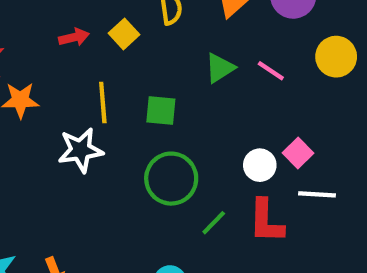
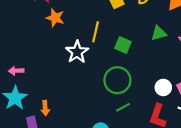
white star: (81, 150) -> (77, 52), turned 30
green line: (214, 223) -> (123, 107), moved

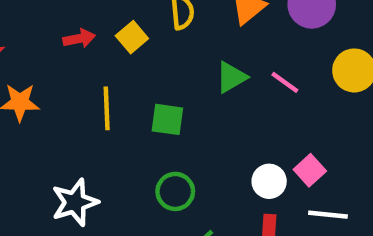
white star: (77, 52) -> (75, 202), moved, turned 30
green circle: (117, 80) -> (175, 191), size x0.7

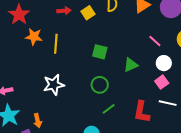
green triangle: (231, 77) -> (131, 65), moved
yellow line: (107, 108) -> (56, 44), moved
white circle: (269, 181) -> (164, 63), moved

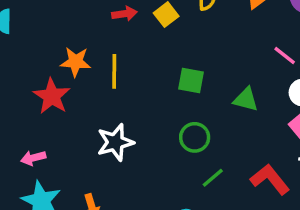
red star: (19, 15) -> (52, 96), moved
green triangle: (131, 65) -> (246, 100), turned 42
red L-shape: (142, 112) -> (270, 179), turned 135

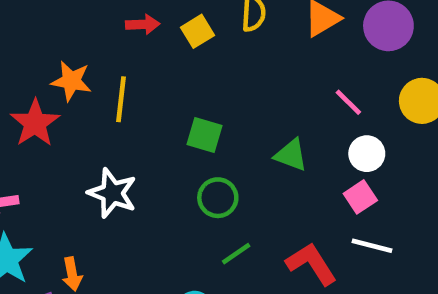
green square: (191, 80) -> (204, 135), moved
white star: (115, 142) -> (112, 193), turned 30

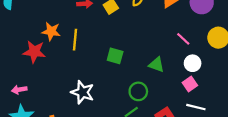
red star: (35, 123) -> (34, 52), turned -30
white star: (112, 193) -> (82, 92), moved
green circle: (218, 198) -> (138, 91), moved

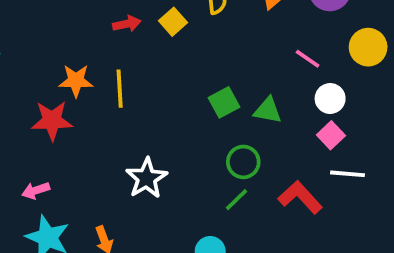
green square: (115, 56) -> (224, 102), moved, turned -35
white star: (82, 92) -> (147, 178), turned 30

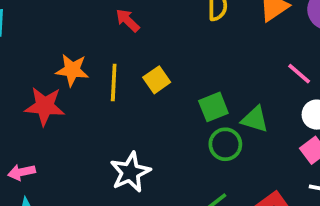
yellow square: (173, 22) -> (157, 80), moved
red arrow: (127, 24) -> (128, 20), turned -130
green circle: (243, 162) -> (225, 144), moved

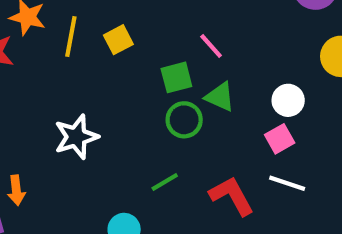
pink line: (299, 74) -> (211, 46), moved

